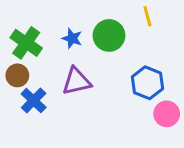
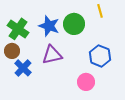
blue star: (72, 38) -> (49, 26), size x1.5
pink circle: (167, 114) -> (86, 82), moved

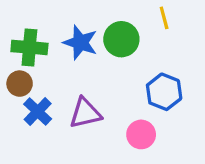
green cross: (18, 29) -> (29, 47), turned -30
purple triangle: (52, 55) -> (85, 113), moved

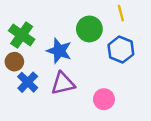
blue star: (80, 43) -> (59, 51), moved
green cross: (29, 47) -> (22, 35), turned 30
blue hexagon: (164, 92) -> (121, 50), moved

